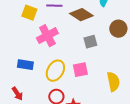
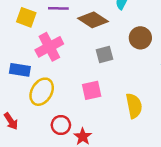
blue rectangle: (25, 65) -> (20, 70), moved
yellow ellipse: (55, 71) -> (42, 92), moved

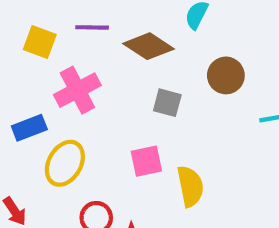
gray square: (104, 55) -> (167, 103), turned 30
blue rectangle: (20, 70) -> (29, 128), turned -30
yellow semicircle: (134, 106) -> (190, 186), moved

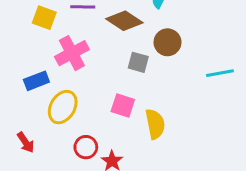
brown circle: (226, 75) -> (168, 42), moved
pink square: (146, 161) -> (123, 105), turned 30

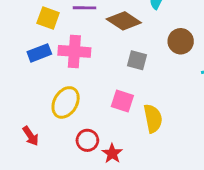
brown circle: (168, 42) -> (181, 41), moved
pink cross: (72, 53) -> (74, 51), turned 32
blue rectangle: (36, 81) -> (39, 53), moved

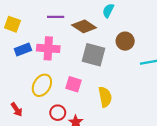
yellow square: (48, 18) -> (12, 24), moved
gray square: (137, 60) -> (94, 55), size x1.6
pink square: (122, 101) -> (74, 84), moved

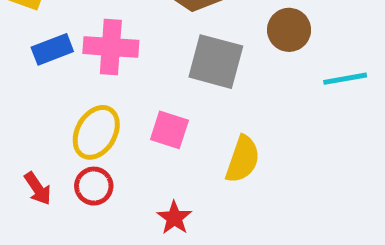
yellow semicircle: (105, 97) -> (243, 159), turned 30
red circle: (58, 113) -> (94, 186), moved

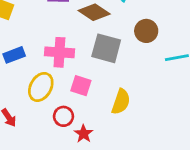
pink cross: (111, 47) -> (59, 52), moved
blue rectangle: (52, 49) -> (14, 55), moved
red circle: (94, 186) -> (63, 116), moved

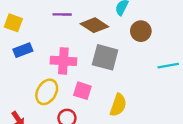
brown circle: (146, 31) -> (141, 31), moved
blue rectangle: (14, 55) -> (23, 50), moved

